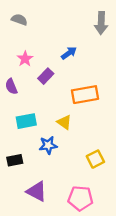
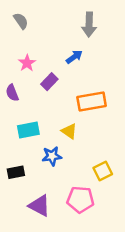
gray semicircle: (19, 20) -> (21, 21), turned 35
gray arrow: (101, 23) -> (89, 25), moved
pink pentagon: (80, 198) -> (80, 199), moved

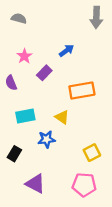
gray semicircle: (21, 21) -> (19, 19), turned -40
gray arrow: (89, 25) -> (96, 17), moved
black rectangle: (16, 172) -> (14, 154), turned -48
pink pentagon: (80, 199) -> (84, 185), moved

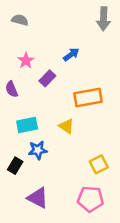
blue star: (47, 139) -> (38, 150), moved

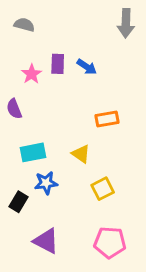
blue arrow: (71, 55) -> (87, 67), turned 70
purple rectangle: (47, 78) -> (58, 64), moved, turned -42
orange rectangle: (88, 98) -> (107, 119), size x0.7
yellow square: (99, 164) -> (103, 189), moved

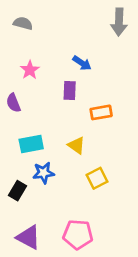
purple rectangle: (58, 64) -> (70, 91), moved
purple triangle: (46, 241) -> (28, 237), moved
pink pentagon: (110, 242) -> (78, 235), moved

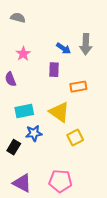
gray arrow: (119, 22) -> (86, 44), moved
yellow triangle: (76, 145) -> (59, 112), size x1.5

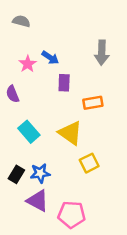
blue arrow: (63, 48) -> (50, 58), moved
cyan rectangle: (24, 111) -> (29, 132), turned 60
blue star: (34, 133) -> (40, 173), moved
purple triangle: (22, 183) -> (38, 201), moved

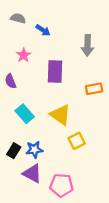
blue arrow: (50, 58) -> (43, 30), moved
purple rectangle: (64, 83) -> (55, 71), size x1.5
orange rectangle: (93, 103) -> (94, 89), moved

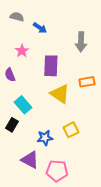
yellow triangle: (60, 115) -> (60, 94), moved
blue star: (34, 150) -> (45, 138), moved
black rectangle: (14, 151) -> (12, 125), moved

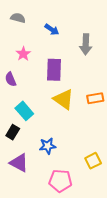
blue arrow: (40, 28) -> (52, 29), moved
orange rectangle: (87, 82) -> (95, 98), moved
yellow square: (71, 130) -> (93, 161), moved
purple triangle: (30, 160) -> (19, 163), moved

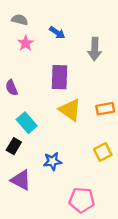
pink star: (23, 54) -> (26, 43), moved
yellow square: (93, 161) -> (103, 152), moved
pink pentagon: (60, 181) -> (82, 200), moved

